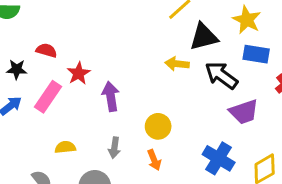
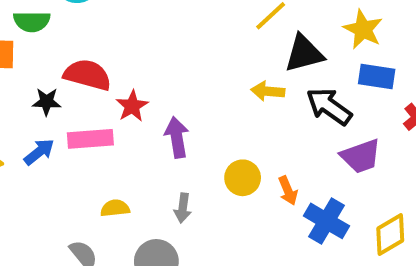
red semicircle: (46, 50) -> (87, 75), size x1.6
pink rectangle: (48, 97) -> (90, 139), turned 52
orange arrow: (154, 160) -> (288, 191), moved

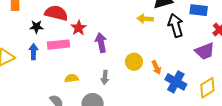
black arrow: (329, 106) -> (176, 25), turned 40
blue arrow: (39, 152) -> (33, 52), turned -49
purple trapezoid: (361, 156) -> (205, 51), moved

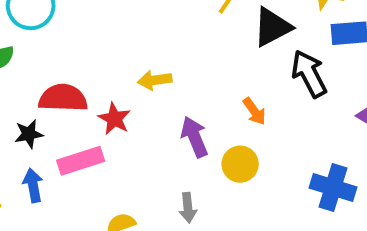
yellow arrow: (145, 19) -> (155, 80), moved
purple arrow: (101, 43) -> (194, 137), moved
orange arrow: (156, 67) -> (254, 111), moved

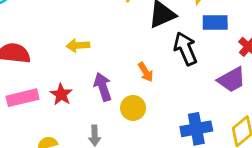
red star: (114, 119) -> (61, 94), moved
blue cross: (333, 188) -> (196, 129), turned -32

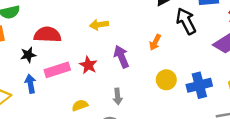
orange arrow: (146, 72) -> (155, 42), turned 63
yellow circle: (133, 108) -> (166, 80), moved

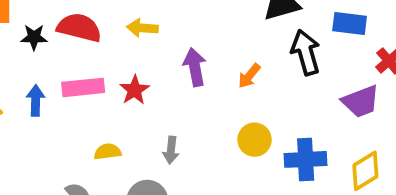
yellow arrow: (99, 25) -> (142, 28), moved
black star: (28, 55) -> (34, 37), moved
purple arrow: (121, 57) -> (195, 67), moved

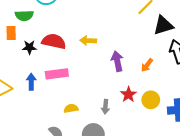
red star: (134, 90) -> (128, 94), moved

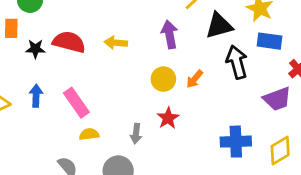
purple arrow: (117, 61) -> (170, 34), moved
pink rectangle: (57, 74) -> (76, 103), moved, turned 60
yellow circle: (151, 100) -> (163, 79), moved

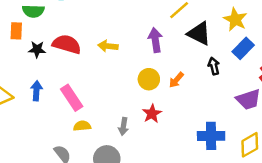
black triangle: (219, 26) -> (199, 34), turned 40
blue rectangle: (269, 41) -> (243, 48), turned -55
black arrow: (237, 62) -> (214, 66), size x0.6

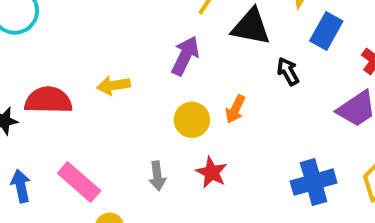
purple arrow: (155, 40) -> (185, 56), turned 50
gray arrow: (123, 126) -> (157, 176), moved

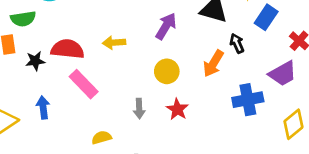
orange arrow: (235, 109) -> (213, 63), moved, size x1.4
pink rectangle: (79, 182) -> (84, 84), moved
blue cross: (314, 182) -> (248, 100), moved

